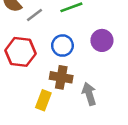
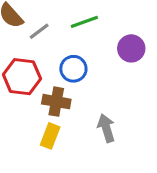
purple circle: (102, 40) -> (131, 48), moved
brown cross: (61, 77) -> (56, 102), moved

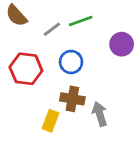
gray line: (39, 31) -> (52, 29), moved
brown cross: (56, 102) -> (72, 99), moved

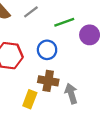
green line: (81, 21) -> (64, 22), moved
gray line: (52, 29) -> (31, 12), moved

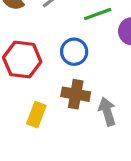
yellow rectangle: (30, 99) -> (36, 115), moved

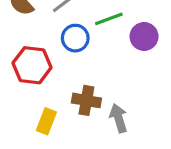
blue circle: (74, 52) -> (75, 38), moved

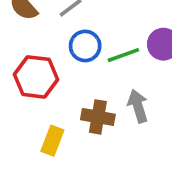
green line: (109, 19) -> (123, 55), moved
gray arrow: (118, 118) -> (138, 106), moved

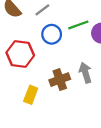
green line: (123, 55) -> (78, 25), moved
brown cross: (98, 117) -> (60, 80), turned -30

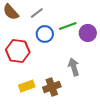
brown cross: (60, 80) -> (52, 87), moved
yellow rectangle: (31, 95) -> (27, 86), turned 49

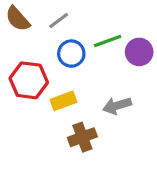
gray arrow: (74, 67) -> (117, 106), turned -90
yellow rectangle: (27, 86) -> (63, 101), moved

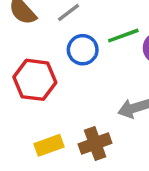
yellow rectangle: (63, 101) -> (49, 145), moved

